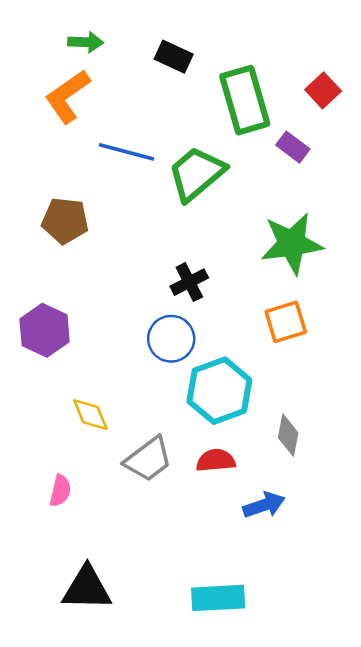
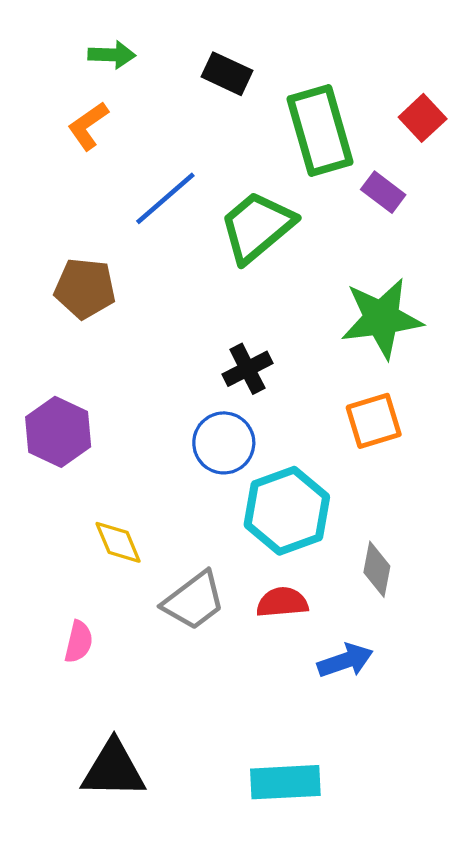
orange L-shape: (68, 96) -> (88, 126), size x0.7
blue line: (127, 152) -> (165, 198), turned -56

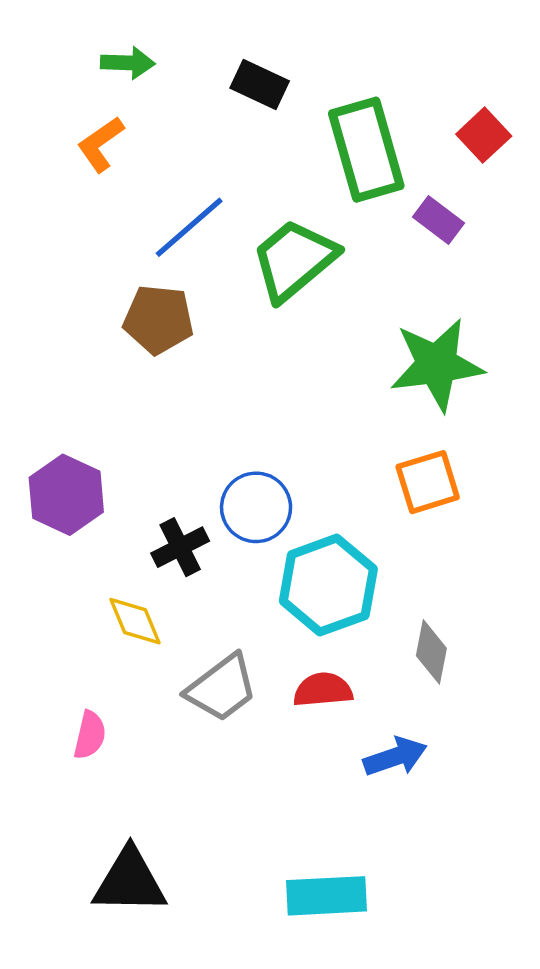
brown pentagon: (85, 288) -> (158, 319), moved
black cross: (247, 369) -> (180, 547), moved

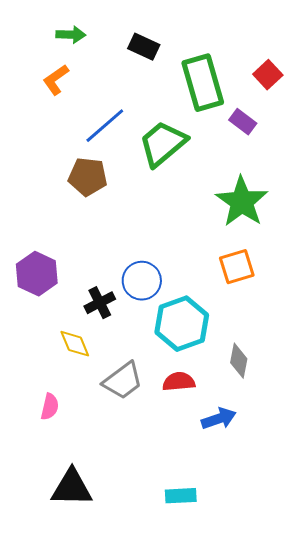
green star: (437, 365) -> (242, 202), turned -30
cyan rectangle: (327, 896) -> (181, 496), size x0.7

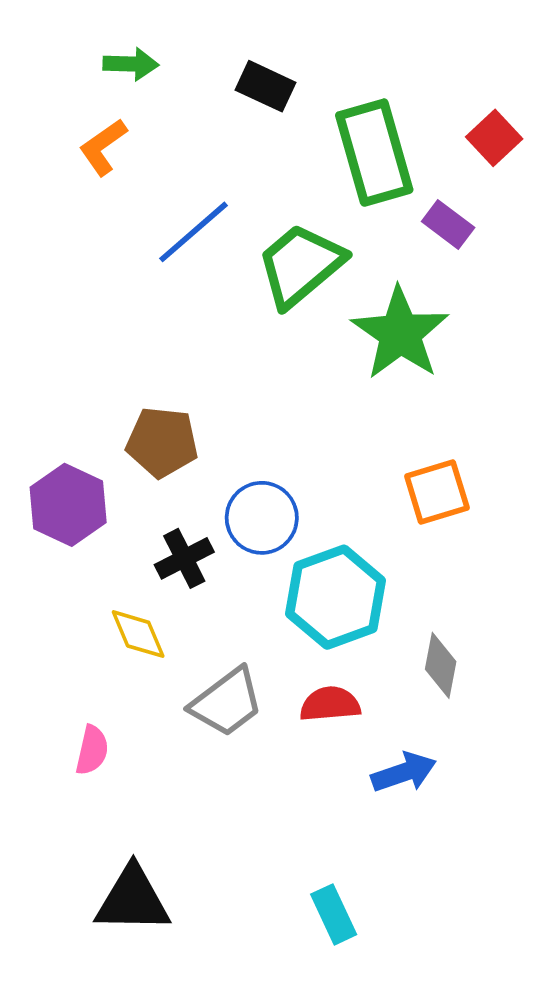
brown pentagon: (88, 177) -> (162, 442), moved
green star: (242, 202) -> (400, 333), moved
cyan rectangle: (181, 496) -> (334, 914), turned 68

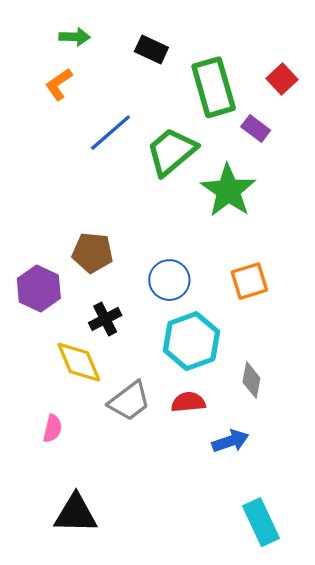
blue circle: (262, 518) -> (169, 280), moved
yellow diamond: (138, 634) -> (79, 362), size x1.4
cyan rectangle: (334, 914) -> (261, 522), moved, size x1.4

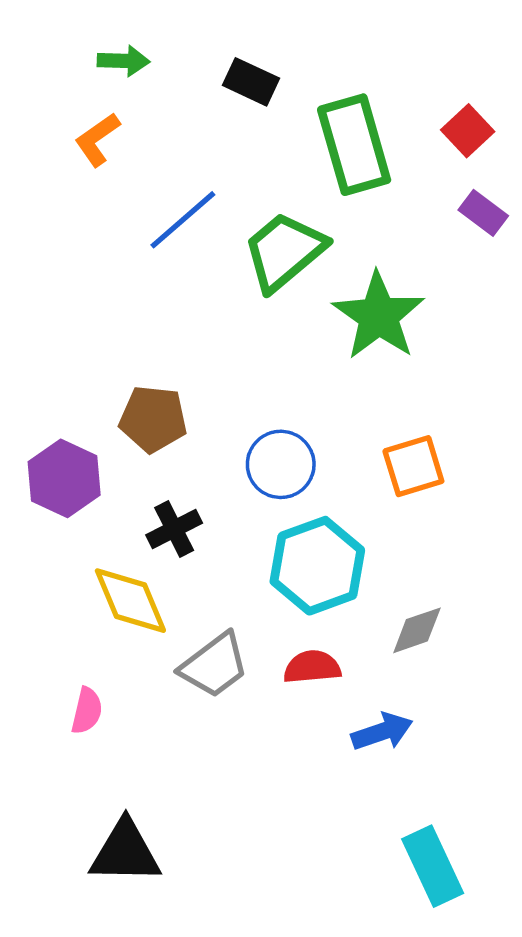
purple rectangle: (256, 128) -> (483, 213), moved
gray diamond: (251, 380) -> (417, 630), turned 60

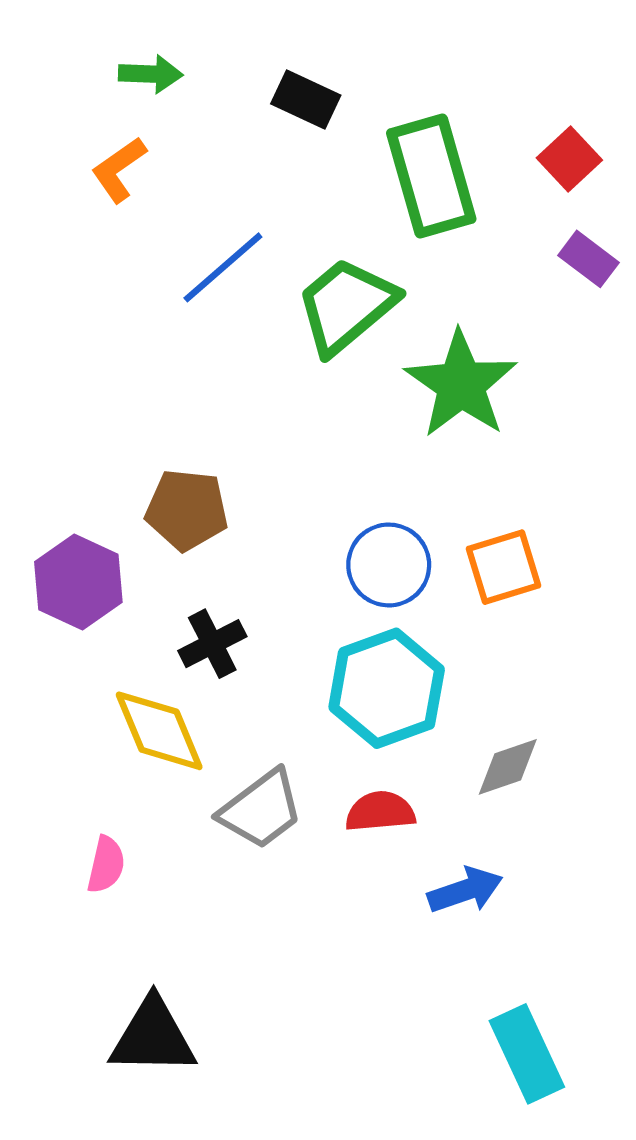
blue circle: (281, 464) -> (389, 565), moved

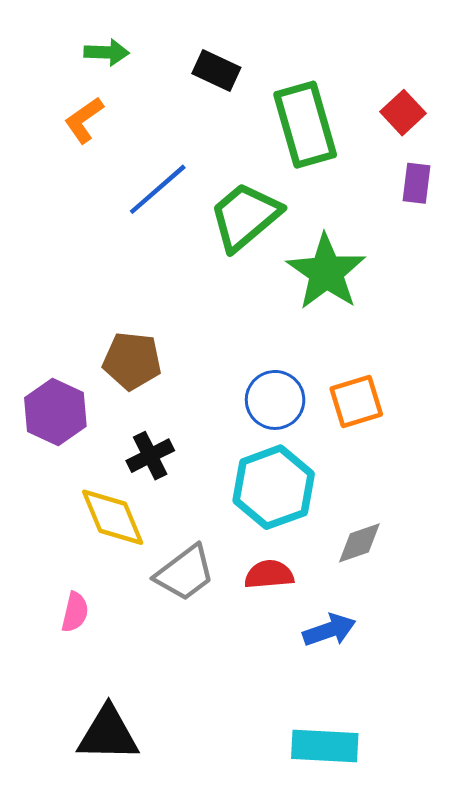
purple rectangle: (589, 259) -> (416, 183), turned 60
cyan rectangle: (527, 1054) -> (325, 746), moved, turned -62

